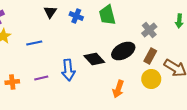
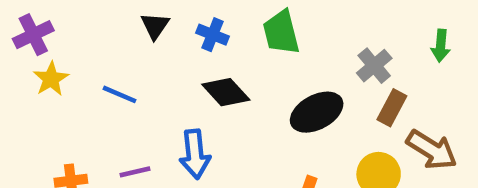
blue line: (34, 43) -> (120, 94), turned 35
brown rectangle: (150, 56) -> (392, 108), moved
black diamond: (94, 59) -> (226, 92), moved

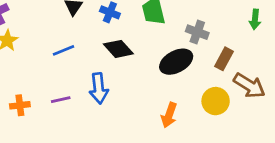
gray cross: (374, 66) -> (197, 32), moved, turned -30
blue line: (120, 94) -> (64, 50), moved, turned -45

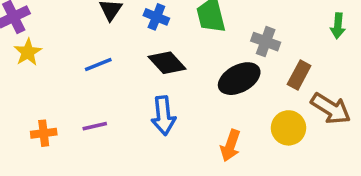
blue arrow: (99, 88) -> (163, 116), moved

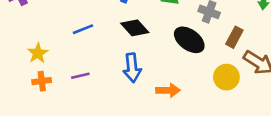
yellow star: (28, 52) -> (38, 53), moved
black ellipse: (239, 79) -> (189, 40), turned 64
orange arrow: (230, 146) -> (168, 90), moved, turned -110

